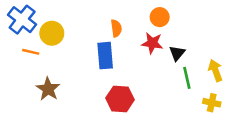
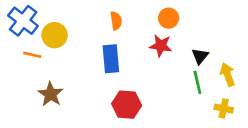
orange semicircle: (116, 28) -> (116, 21), moved
black triangle: (177, 53) -> (200, 56), moved

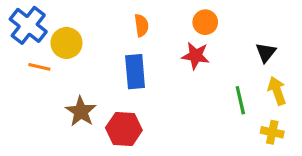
black triangle: (200, 56) -> (266, 52), moved
brown star: (51, 94) -> (81, 111), moved
red hexagon: (127, 105) -> (124, 129), moved

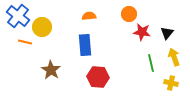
orange semicircle: (141, 25) -> (89, 16), turned -88
red star: (196, 56) -> (142, 32), moved
red hexagon: (124, 129) -> (98, 77), moved

